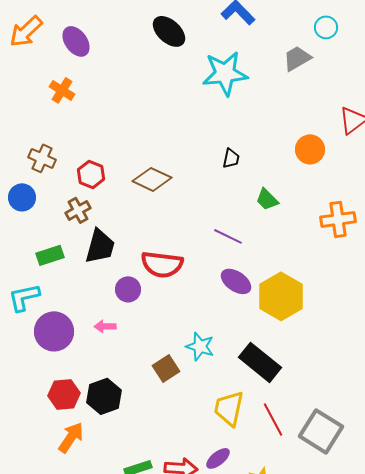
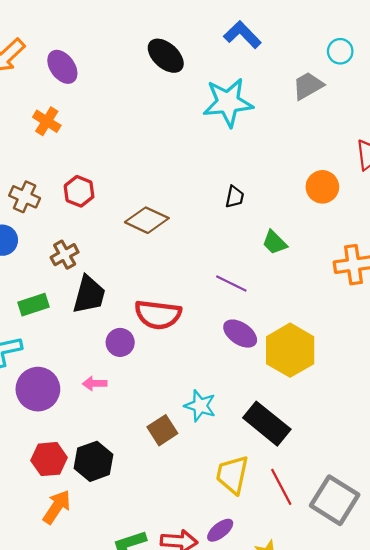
red hexagon: (91, 174) -> (79, 191), moved

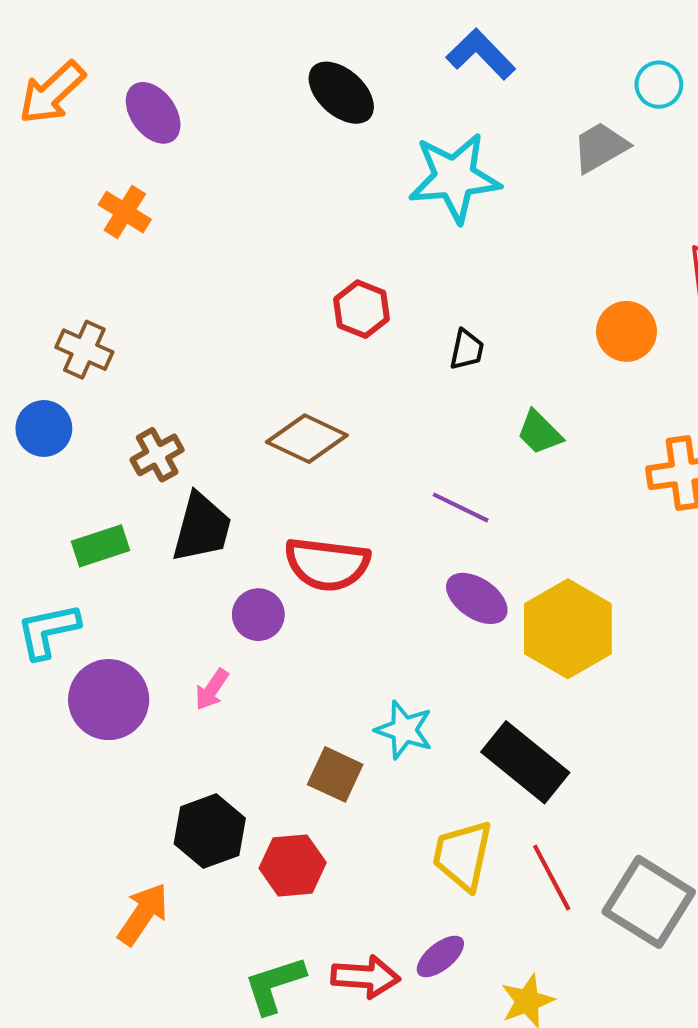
red hexagon: (79, 191) -> (361, 309), moved
brown diamond: (147, 220) -> (307, 439), moved
pink arrow: (95, 384) -> (212, 689), turned -55
brown square: (162, 430) -> (335, 774), turned -32
red hexagon: (49, 459) -> (293, 865), moved

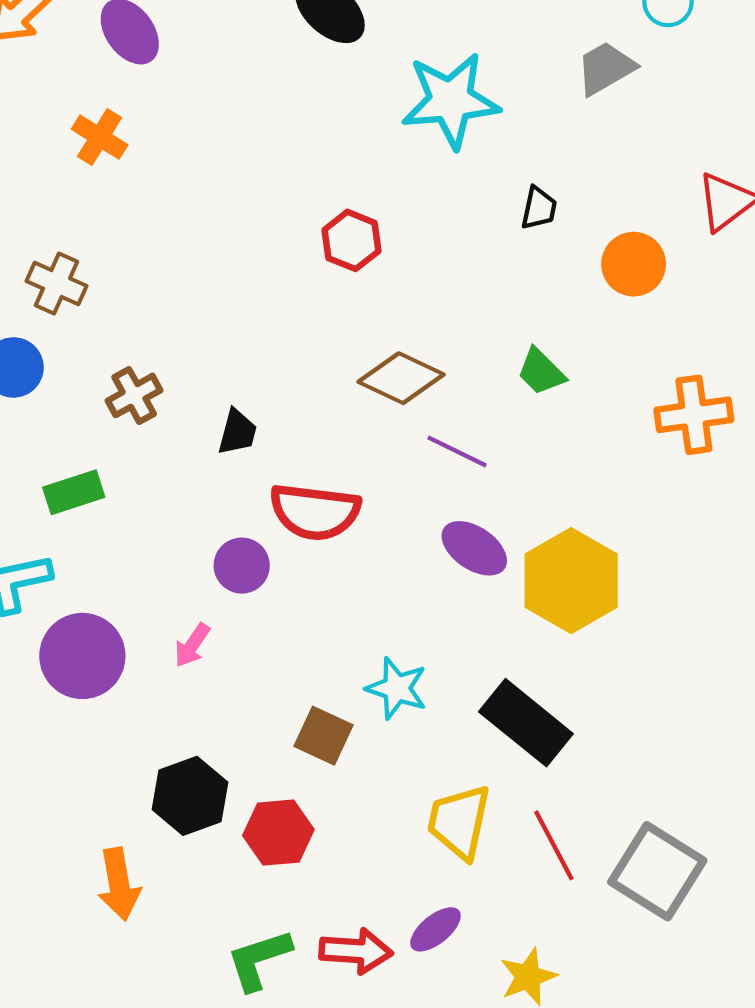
black trapezoid: (467, 350) -> (539, 208), moved
brown diamond: (307, 439) -> (401, 378), moved
black trapezoid: (202, 528) -> (237, 432), moved, size x0.6
orange arrow: (143, 914) -> (119, 884), turned 136

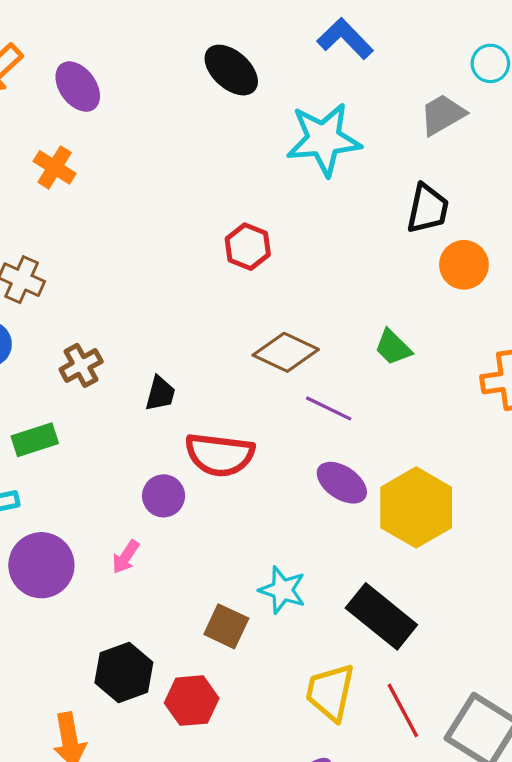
black trapezoid: (539, 208) -> (428, 209), moved, size x1.5

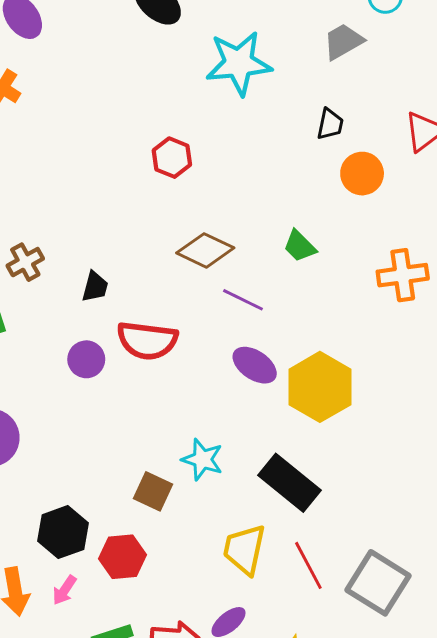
black trapezoid: (428, 209) -> (330, 124), size x0.7
purple circle: (164, 496) -> (86, 359), moved
pink arrow: (126, 557) -> (64, 590), moved

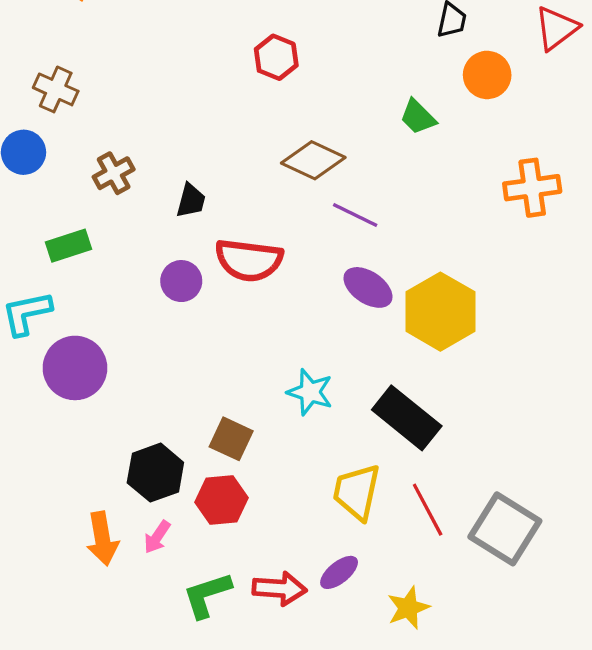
green trapezoid: (300, 246) -> (418, 117), moved
brown square: (153, 491) -> (231, 439), moved

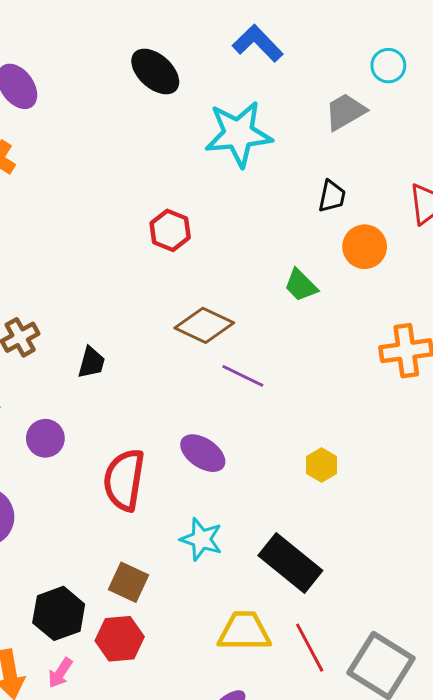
red semicircle: (249, 260) -> (124, 480), moved, turned 92
purple circle: (181, 281) -> (45, 438), moved
purple ellipse: (368, 287) -> (203, 453), moved
yellow hexagon: (440, 312) -> (322, 465), size x0.5
yellow trapezoid: (357, 492) -> (244, 631), turned 78

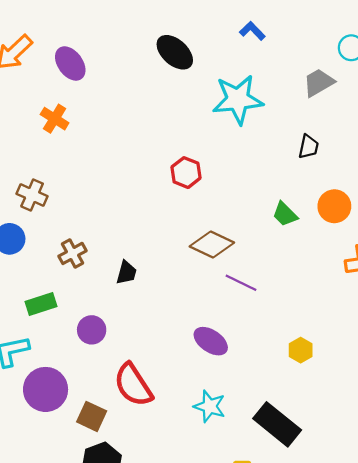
blue L-shape: (258, 43) -> (252, 31), size x0.7
orange circle: (365, 247) -> (334, 206), moved
red semicircle: (124, 480) -> (133, 385), moved, turned -42
brown square: (129, 582) -> (92, 416), moved

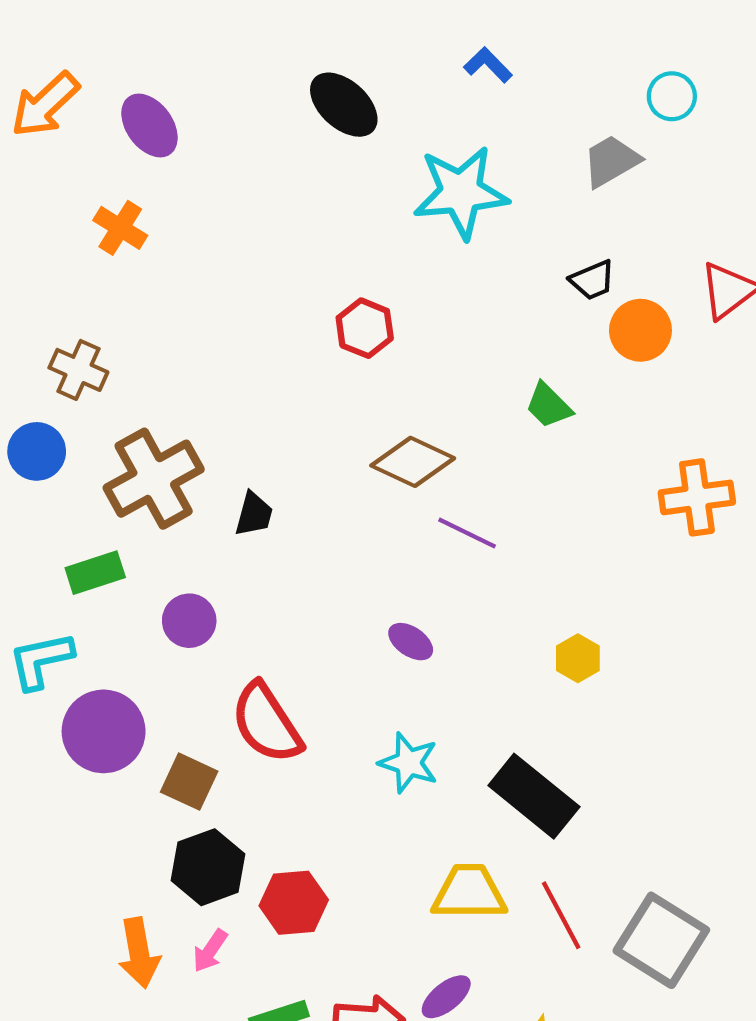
black trapezoid: (309, 147) -> (592, 280), turned 55
orange circle: (334, 206) -> (640, 330), moved
brown cross: (72, 253) -> (154, 479), size x1.8
purple ellipse: (211, 341) -> (411, 642), size x0.7

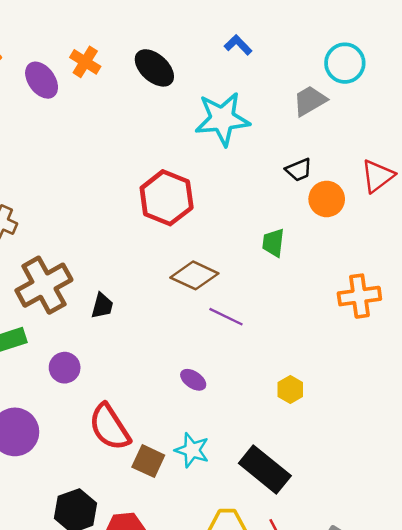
cyan circle: (672, 96) -> (345, 63), size x1.4
orange cross: (120, 228) -> (85, 62), moved
red hexagon: (365, 328) -> (167, 198), size x1.6
green trapezoid: (549, 405) -> (273, 243), turned 52
brown square: (189, 782) -> (148, 461), moved

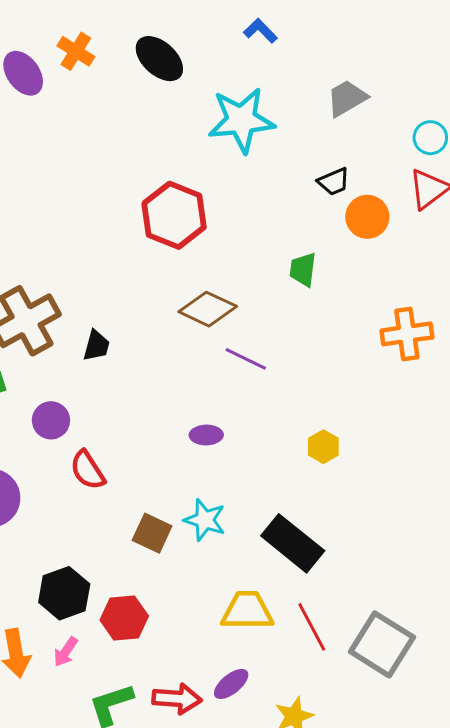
cyan circle: (345, 63) -> (430, 138), moved, size x0.7
purple ellipse: (193, 380) -> (206, 435), turned -35
red semicircle: (109, 427) -> (88, 470), moved, size x0.7

